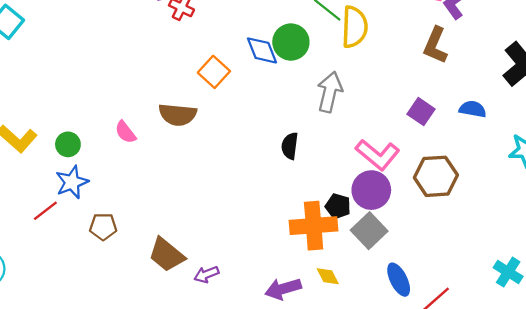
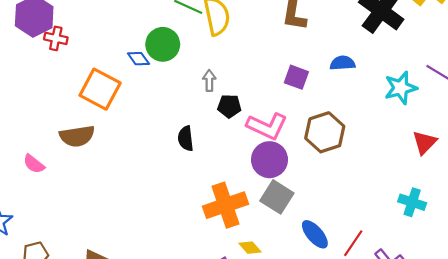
blue diamond: (262, 50) -> (138, 59), size x0.7
orange square: (214, 72) -> (100, 89), size x1.4
gray arrow: (330, 92) -> (209, 81), size x0.6
black pentagon: (338, 206) -> (229, 106), moved

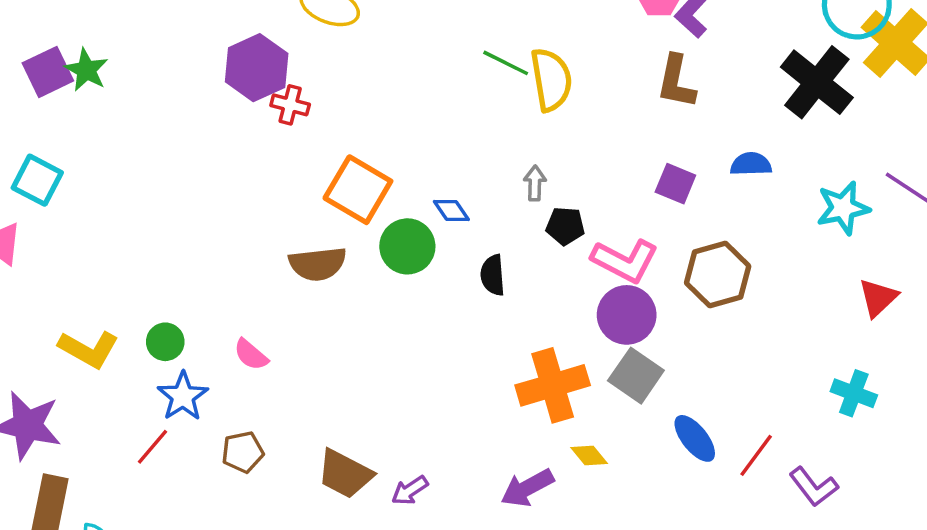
green circle: (163, 44) -> (407, 246), moved
blue diamond: (138, 59) -> (451, 211), moved
pink semicircle: (34, 164) -> (251, 355), moved

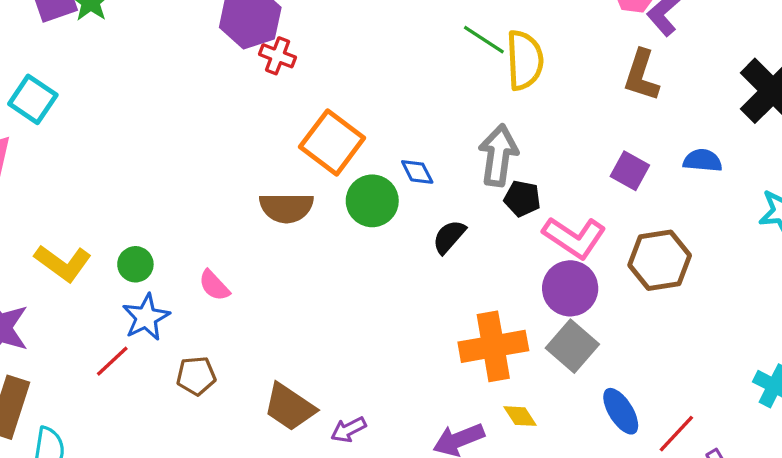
gray arrow: (535, 183) -> (498, 155), size x1.8
black semicircle: (493, 275) -> (449, 237), turned 39

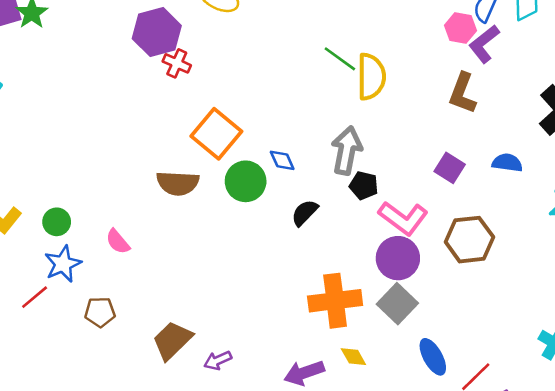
brown trapezoid: (290, 407) -> (172, 340), turned 99

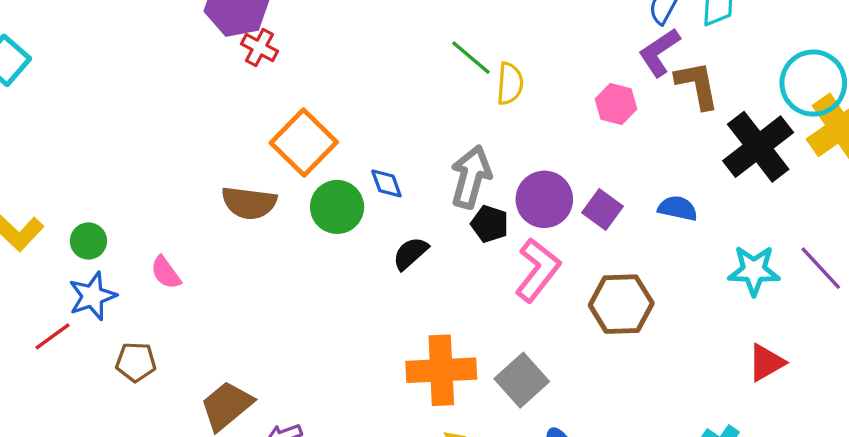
pink hexagon: (460, 28) -> (616, 104), moved
yellow semicircle: (371, 77) -> (510, 84), size x0.7
brown L-shape: (463, 93) -> (697, 85), moved, turned 144
pink L-shape: (403, 218) -> (538, 270), turned -93
purple circle: (398, 258) -> (544, 199), moved

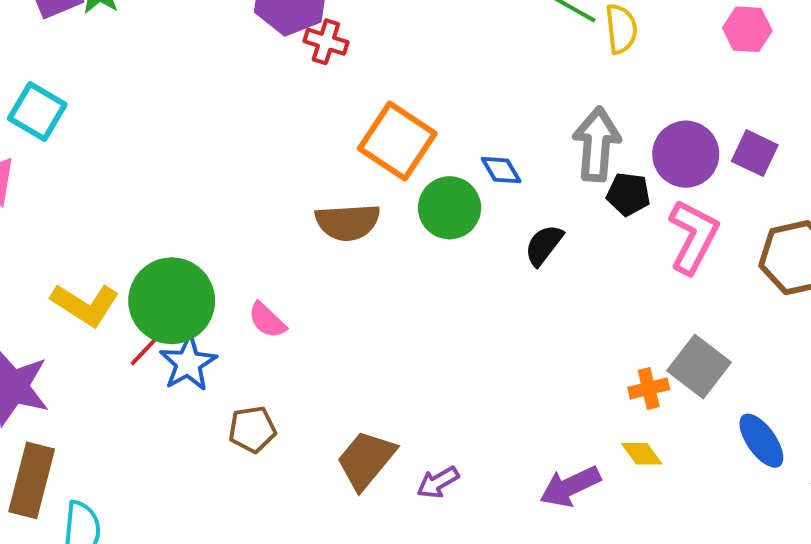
green circle: (88, 241) -> (172, 301), size x2.0
red line: (53, 336) -> (148, 347), moved
orange cross: (441, 370) -> (649, 388), moved, size x0.5

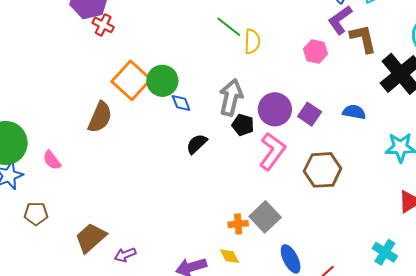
green circle: (450, 208) -> (162, 81), moved
brown semicircle: (348, 222) -> (100, 117), turned -72

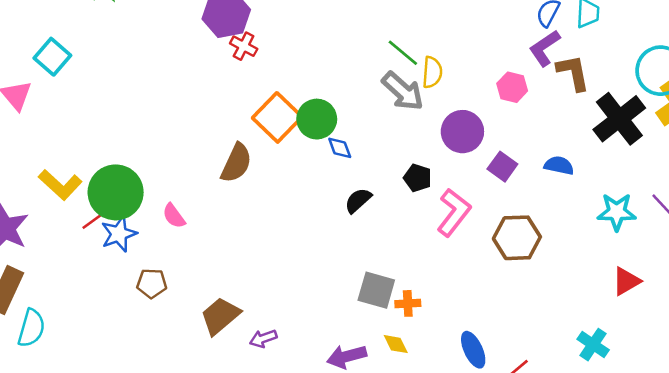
gray arrow: (231, 97) -> (403, 91), moved, turned 117
purple circle: (275, 109) -> (462, 132), moved
gray square: (265, 217) -> (376, 290), moved, turned -32

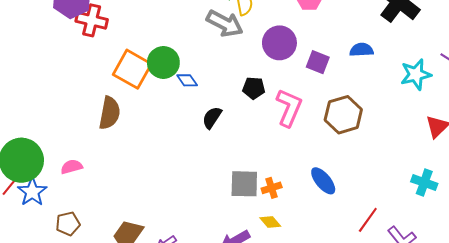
red cross: (244, 46) -> (92, 20), size x1.4
pink semicircle: (174, 216) -> (72, 167), turned 125
blue ellipse: (473, 350) -> (323, 181), moved

